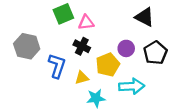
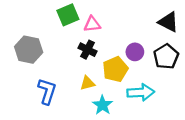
black triangle: (145, 17) -> (168, 22), moved
blue L-shape: (57, 66) -> (47, 91), moved
cyan star: (96, 98) -> (103, 105), turned -30

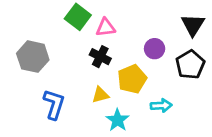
green square: (68, 15) -> (78, 17), turned -30
black triangle: (168, 22) -> (193, 25), turned 35
purple circle: (135, 52) -> (155, 49), moved
cyan arrow: (141, 92) -> (161, 106), size x0.7

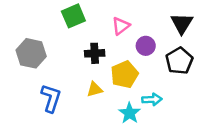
green square: (78, 17) -> (73, 16), turned 30
pink triangle: (106, 27) -> (121, 26), moved, turned -30
black cross: (100, 57) -> (95, 53), turned -30
cyan star: (117, 120) -> (129, 113), moved

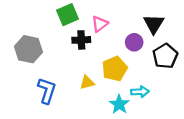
black triangle: (182, 23) -> (154, 24), moved
pink triangle: (121, 26) -> (100, 24), moved
black cross: (95, 53) -> (81, 40), moved

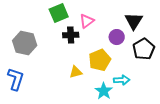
blue L-shape: (47, 91) -> (16, 79), moved

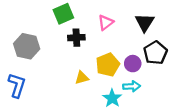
pink triangle: (87, 21) -> (106, 22), moved
purple circle: (117, 37) -> (133, 64), moved

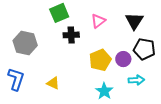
black pentagon: (155, 53) -> (144, 49), turned -30
yellow triangle: (82, 78) -> (53, 83), moved, turned 40
cyan arrow: (132, 86) -> (136, 80), moved

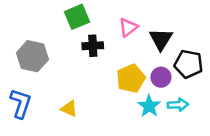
black triangle: (134, 21) -> (161, 39), moved
cyan star: (104, 91) -> (149, 106), moved

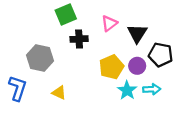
gray hexagon: (32, 56) -> (40, 58), moved

